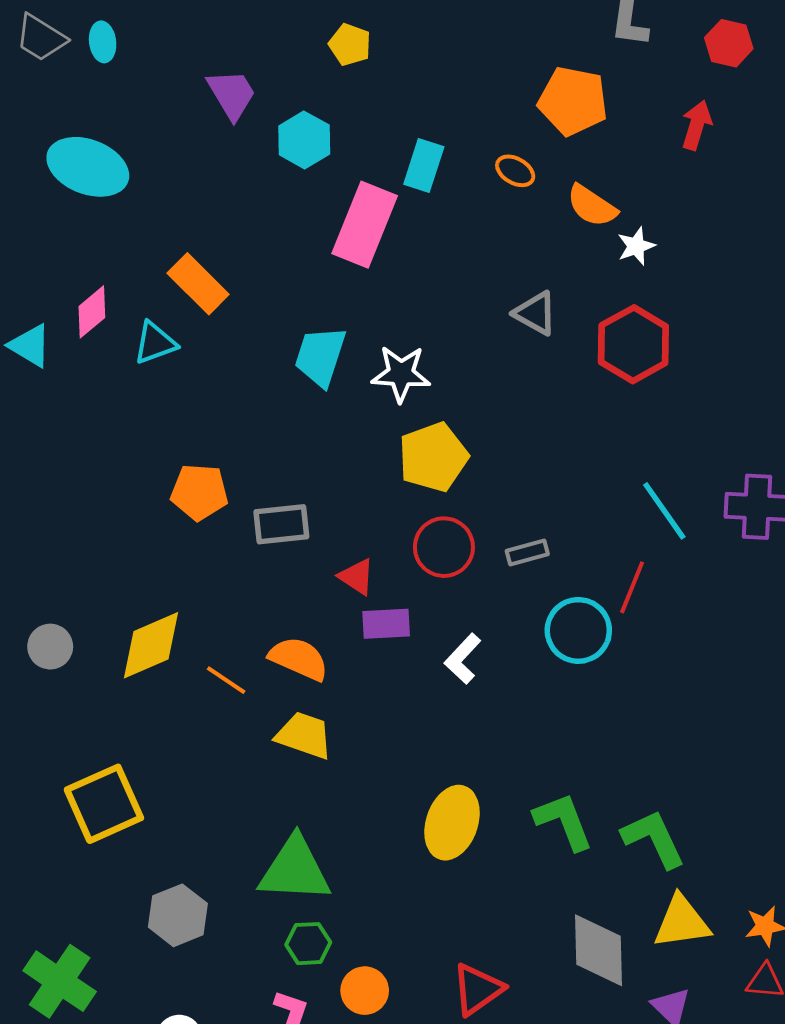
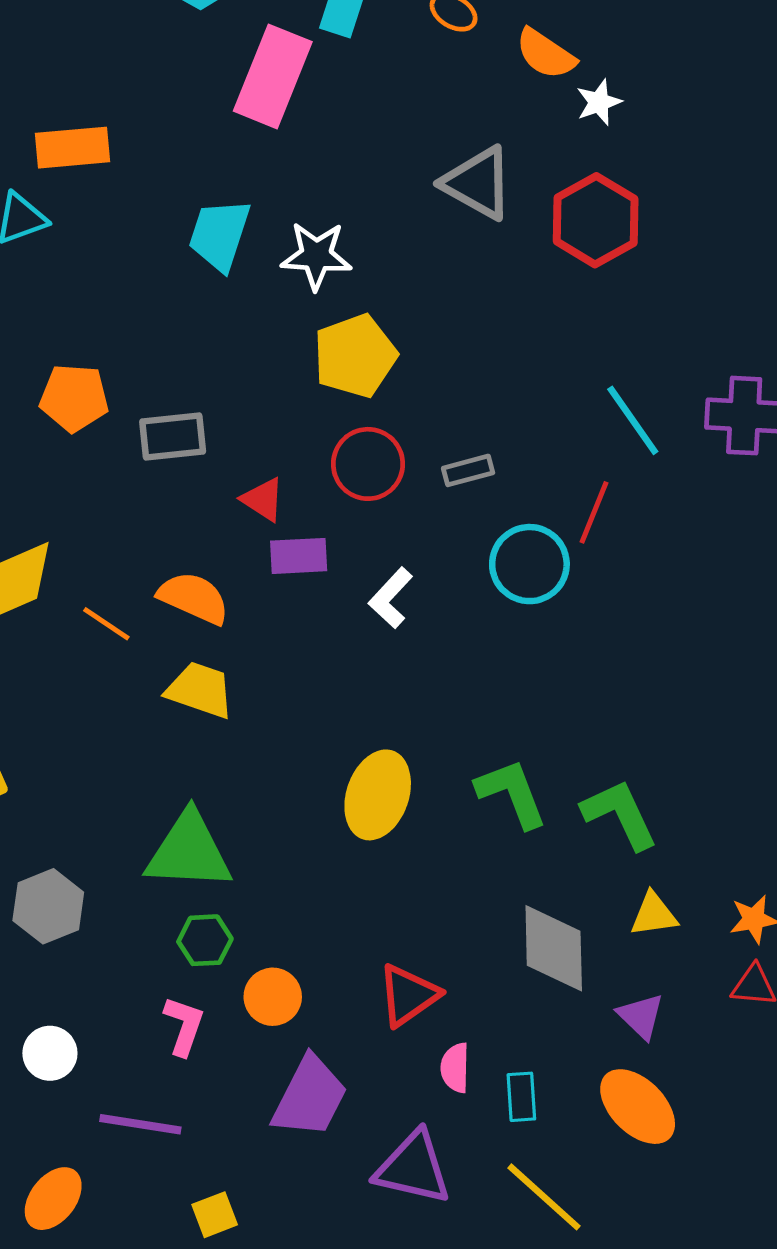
orange rectangle: (198, 284) -> (73, 148), turned -50
gray triangle: (535, 313) -> (478, 183), size x1.4
yellow triangle: (682, 922) -> (654, 914), size x0.7

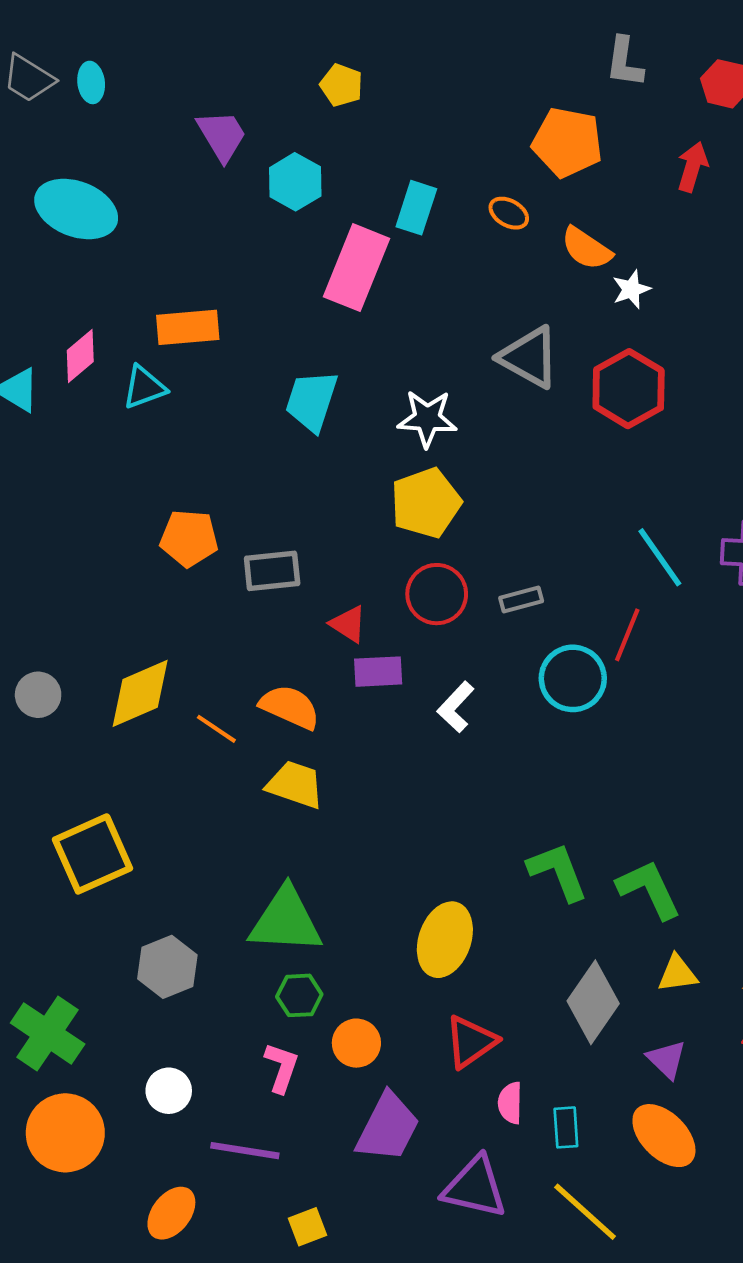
white star: (316, 256) -> (427, 419), moved
yellow ellipse: (378, 795) -> (445, 940), moved
gray diamond: (554, 948) -> (593, 1002), turned 36

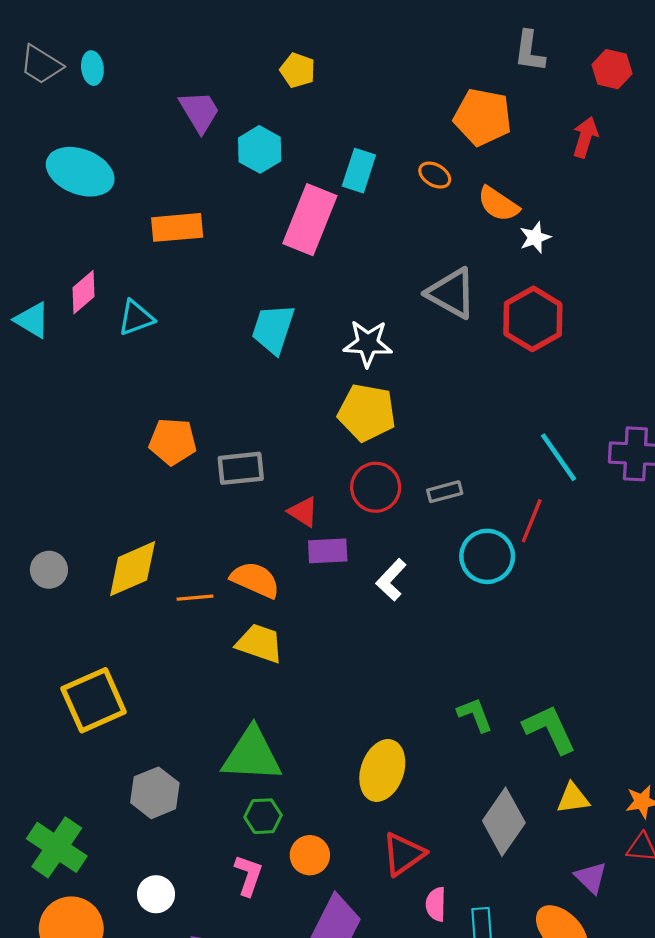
orange rectangle: (188, 327) -> (177, 227), moved
yellow pentagon: (426, 503) -> (367, 413), turned 30
orange line: (216, 729) -> (195, 598), turned -39
green L-shape: (558, 872) -> (475, 715), size x0.7
purple triangle: (667, 1059) -> (591, 878), moved

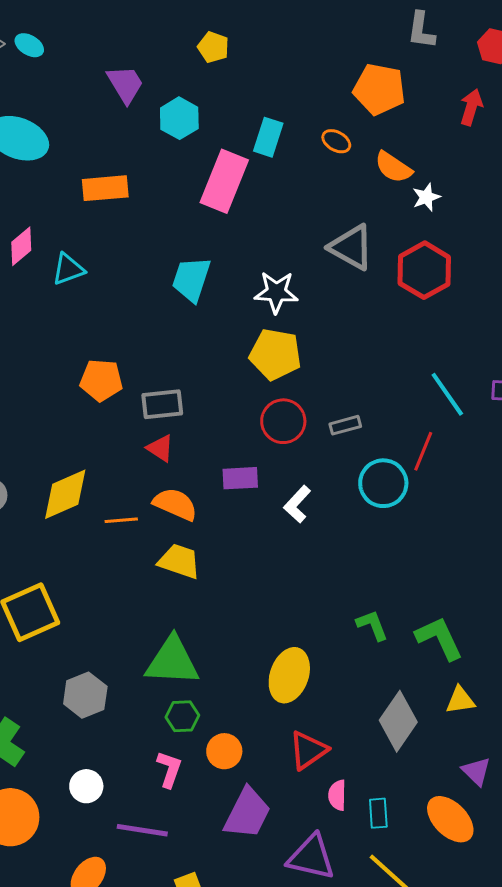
cyan ellipse: (92, 68) -> (29, 45), turned -52
red triangle: (303, 512) -> (160, 448), moved

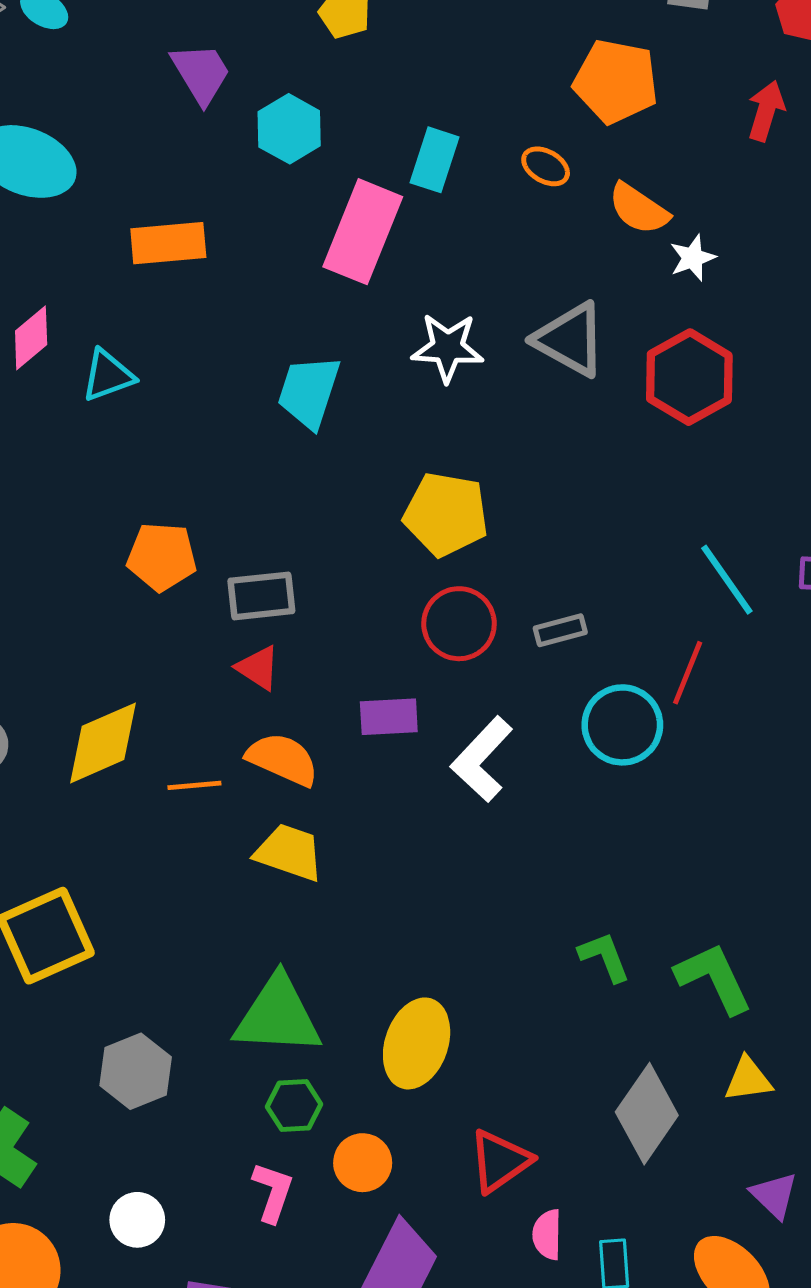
white star: (276, 292) -> (448, 348), moved
white L-shape: (297, 504) -> (482, 759), size x1.4
yellow ellipse: (289, 675) -> (417, 1043), moved

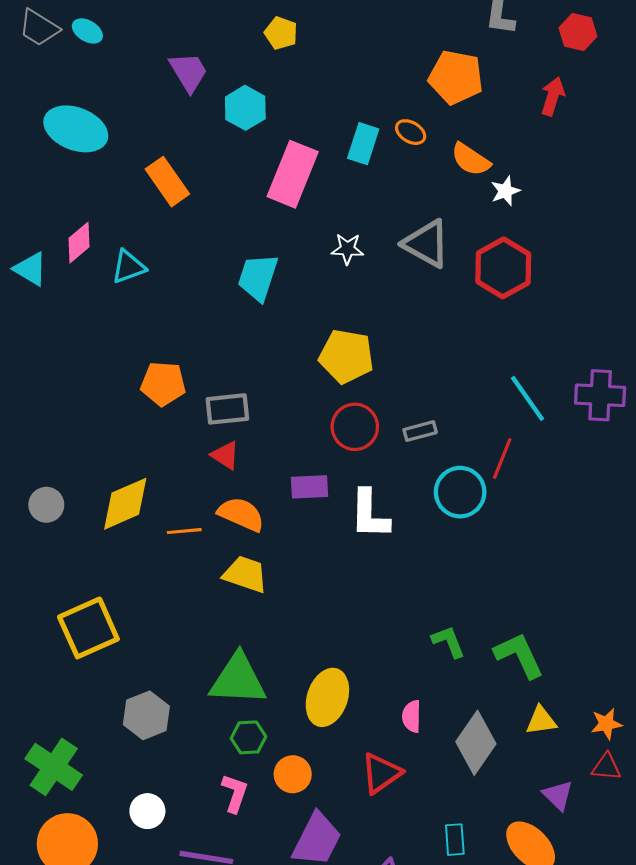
cyan rectangle: (435, 160) -> (363, 144), moved
orange rectangle: (168, 243) -> (167, 182), turned 60
white star: (448, 348) -> (347, 249), size x0.7
white L-shape: (482, 759) -> (370, 514), turned -42
pink semicircle: (547, 1235) -> (412, 716), moved

